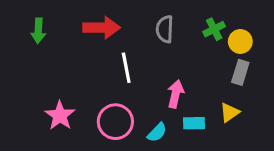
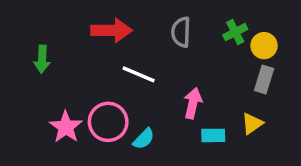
green arrow: (38, 31) -> (42, 59), moved
white line: (126, 68) -> (139, 74), turned -56
pink circle: (115, 122) -> (108, 122), moved
cyan semicircle: (157, 132) -> (144, 139), moved

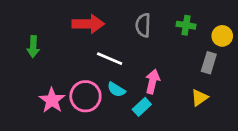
green cross: (235, 32) -> (186, 25), turned 36
yellow circle: (264, 46) -> (222, 36), moved
cyan rectangle: (213, 135) -> (142, 107), moved, turned -42
cyan semicircle: (144, 139) -> (116, 90), moved, turned 78

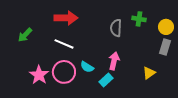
gray semicircle: (143, 25) -> (116, 28), moved
green arrow: (33, 47) -> (25, 35), turned 42
white line: (110, 59) -> (64, 44), moved
gray rectangle: (209, 63) -> (165, 47), moved

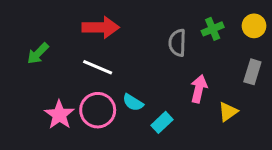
green cross: (139, 19) -> (213, 29), turned -32
yellow circle: (166, 27) -> (254, 26), moved
pink arrow: (114, 61) -> (199, 89), moved

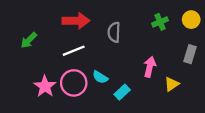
gray semicircle: (177, 43) -> (114, 32), moved
white line: (98, 67) -> (74, 51), turned -45

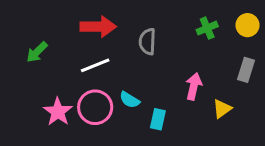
cyan rectangle: (122, 92) -> (158, 119), turned -35

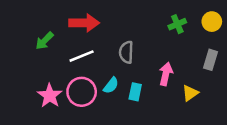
gray semicircle: (147, 42) -> (126, 52), moved
green arrow: (37, 52) -> (45, 41), moved
cyan semicircle: (129, 100) -> (111, 85), turned -84
cyan rectangle: (158, 119) -> (135, 92), moved

